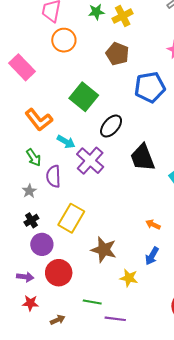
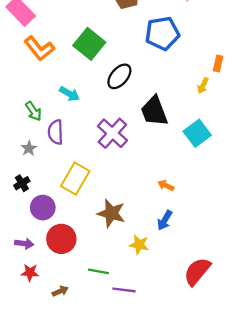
orange L-shape: (39, 120) -> (39, 48), moved
purple cross: (90, 161) -> (112, 133), moved
black cross: (31, 220) -> (22, 183), moved

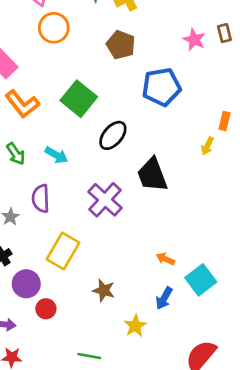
green arrow: (33, 111) -> (16, 154), moved
cyan square: (197, 133) -> (201, 280), moved
brown star: (111, 213) -> (104, 290), size x0.7
red circle: (61, 239) -> (46, 309), moved, size x0.6
yellow star: (139, 245) -> (135, 326), turned 30

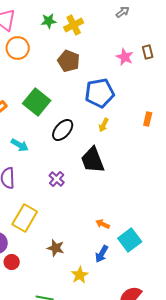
yellow arrow: (207, 146) -> (104, 125), moved
purple cross: (105, 200) -> (57, 179), size x0.6

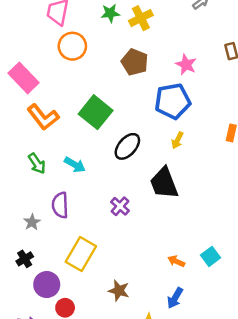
pink star: (125, 57) -> (186, 65), moved
cyan square: (130, 240) -> (210, 256), moved, size x0.7

